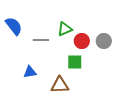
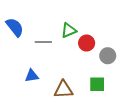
gray circle: (104, 41) -> (108, 56), moved
green square: (75, 62) -> (97, 84), moved

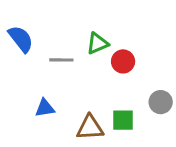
gray circle: (108, 56) -> (161, 102), moved
green square: (97, 84) -> (123, 120), moved

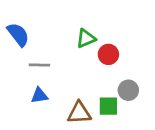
gray line: (61, 60) -> (39, 65), moved
gray circle: (161, 102) -> (128, 90), moved

